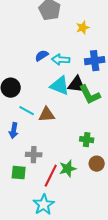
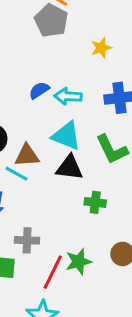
black triangle: (77, 85) -> (69, 168), moved
brown triangle: (47, 115) -> (27, 155), moved
green cross: (87, 140) -> (95, 202), moved

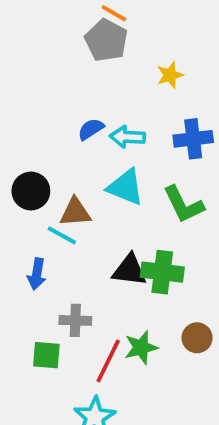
black triangle: (69, 168) -> (129, 270), moved
green cross: (95, 202) -> (162, 272), size x1.5

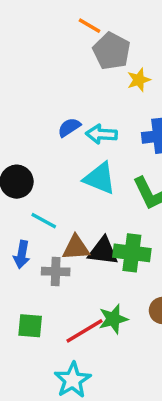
gray pentagon: (106, 40) -> (112, 51), moved
brown triangle: (75, 212) -> (76, 248), moved
gray cross: (75, 320) -> (56, 271), moved
red line: (108, 361) -> (84, 331), turned 33

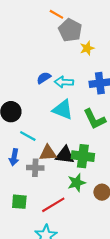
green star: (113, 319) -> (77, 183), moved

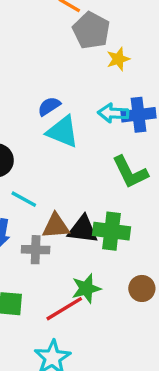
cyan arrow: (64, 82) -> (113, 113), moved
cyan triangle: (63, 110) -> (63, 132), moved
green star: (77, 183) -> (86, 288), moved

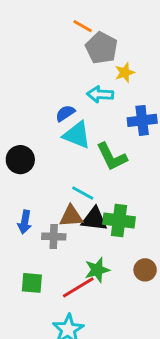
cyan arrow: (113, 113) -> (100, 94), moved
green L-shape: (130, 172) -> (112, 157), moved
cyan line: (24, 199) -> (83, 193), moved

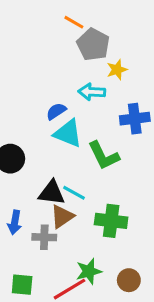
brown triangle: (71, 216) -> (62, 216), turned -30
black triangle: (94, 219) -> (52, 193), moved
brown circle: (145, 270) -> (129, 280), moved

